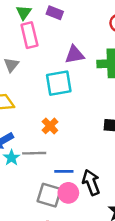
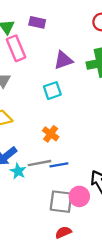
cyan square: (59, 83) -> (52, 91), size x0.7
blue line: (64, 171) -> (59, 165), moved

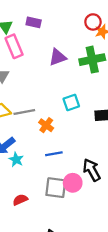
cyan square: (52, 91) -> (71, 103), moved
gray line: (40, 163) -> (24, 112), moved
red semicircle: (63, 232) -> (20, 200), moved

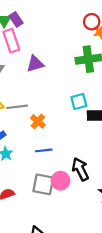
purple rectangle: (34, 22) -> (16, 19), moved, turned 40
purple triangle: (58, 57) -> (35, 64), moved
cyan square: (71, 103) -> (79, 102), moved

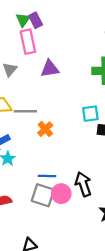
blue line: (44, 150) -> (47, 176), moved

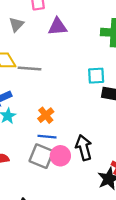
orange cross: (45, 129) -> (46, 115), moved

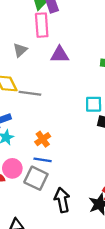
black arrow: (84, 148) -> (62, 200), moved
pink circle: (60, 156) -> (12, 168), moved

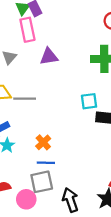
pink circle: (12, 168) -> (26, 199), moved
gray square: (36, 178) -> (42, 182), turned -30

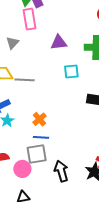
purple triangle: (49, 57) -> (59, 42), moved
cyan square: (89, 101) -> (71, 72), moved

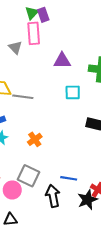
gray triangle: (12, 43) -> (15, 47), moved, turned -32
blue line: (41, 137) -> (69, 178), moved
gray square: (37, 154) -> (29, 176), turned 30

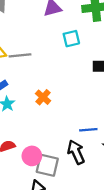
gray square: (29, 176) -> (47, 165), moved

